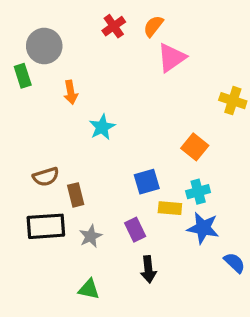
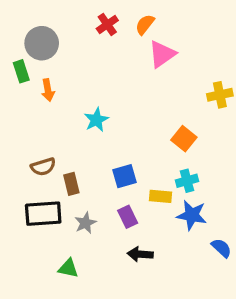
orange arrow: (71, 92) -> (48, 90), moved
yellow cross: (233, 101) -> (220, 95), turned -30
blue square: (147, 182) -> (125, 176), moved
black arrow: (148, 269) -> (140, 254), turned 100
green triangle: (89, 289) -> (68, 268), moved

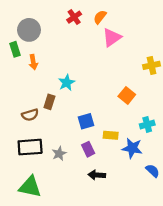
cyan cross: (187, 181) -> (147, 124), moved
brown rectangle: (71, 184) -> (49, 102), moved, turned 32
green triangle: (68, 268) -> (30, 187), moved, size x1.6

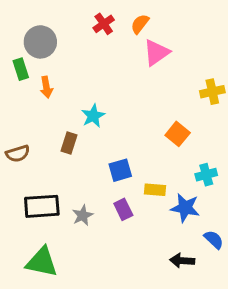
brown semicircle: (30, 115) -> (18, 154), moved
black arrow: (97, 175) -> (182, 261), moved

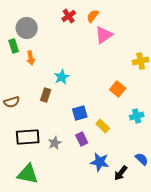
yellow rectangle: (155, 190) -> (103, 126), turned 40
blue star: (185, 208) -> (100, 162), moved
black arrow: (182, 261) -> (121, 173), turned -56

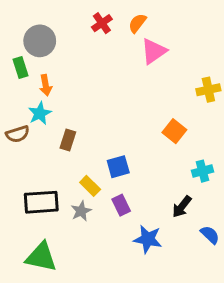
cyan star: (62, 77) -> (40, 113), moved
brown semicircle: (12, 102) -> (18, 134), moved
yellow rectangle: (103, 126) -> (90, 186), moved
black arrow: (121, 173) -> (182, 207), moved

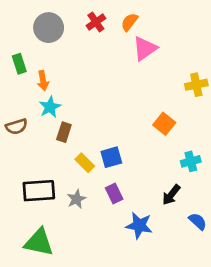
gray circle: (40, 41) -> (49, 28), moved
cyan star: (40, 113) -> (50, 107), moved
yellow rectangle: (90, 186) -> (85, 163), moved

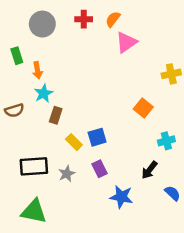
red cross: (96, 22) -> (84, 19), turned 35

